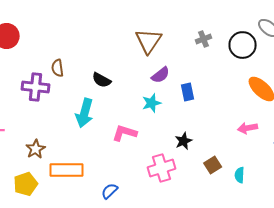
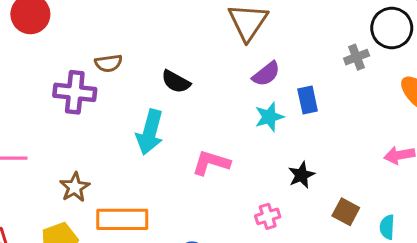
gray cross: (204, 39) -> (357, 57), moved
brown semicircle: (58, 68) -> (108, 63), turned -90
cyan star: (152, 103) -> (269, 117), moved
brown square: (213, 165) -> (346, 212), turned -30
pink cross: (162, 168) -> (268, 216), size x0.6

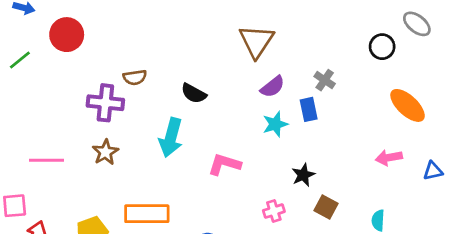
black circle: (392, 28) -> (382, 47), size x0.7
gray cross: (357, 57) -> (325, 80), moved, turned -35
brown star: (75, 187) -> (105, 152), moved
brown square: (346, 212) -> (326, 207), moved

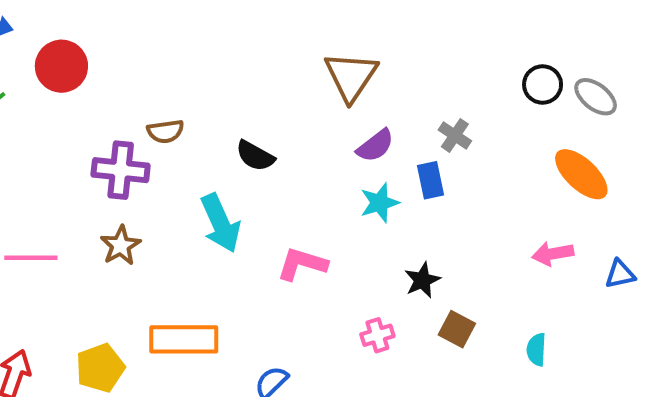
gray ellipse: (417, 24) -> (596, 97), moved
cyan arrow: (171, 138) -> (220, 223), turned -39

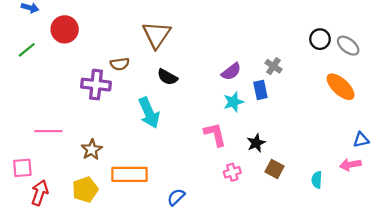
brown triangle: (351, 76) -> (157, 35), moved
brown star: (121, 246) -> (92, 149), moved
pink arrow: (553, 254) -> (350, 165), moved
pink L-shape: (302, 264) -> (215, 134), moved, turned 60

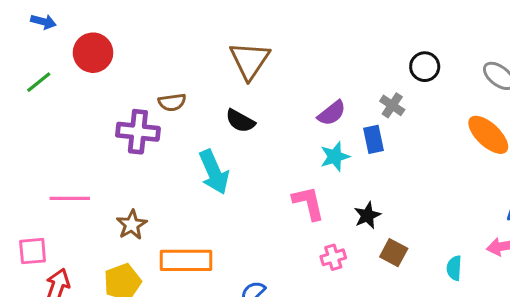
brown triangle: (157, 35) -> (250, 60), moved
black circle: (320, 39) -> (425, 67), moved

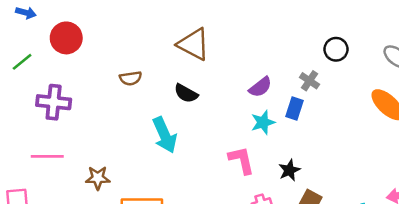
brown triangle: (250, 60) -> (194, 44), turned -36
purple cross: (138, 132) -> (54, 102), moved
blue rectangle: (374, 139) -> (294, 109), turned 30
brown star: (132, 225) -> (98, 178), turned 30

